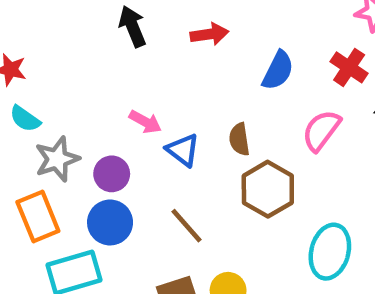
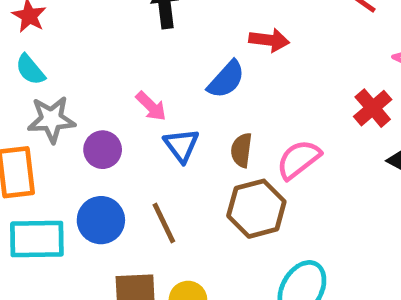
red arrow: (209, 34) -> (269, 40), moved
blue semicircle: (278, 71) -> (226, 79), moved
pink semicircle: (321, 130) -> (299, 159), moved
blue circle: (110, 222) -> (101, 220), moved

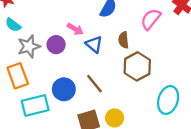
purple circle: (103, 150) -> (56, 45), moved
pink semicircle: (299, 159) -> (151, 19), moved

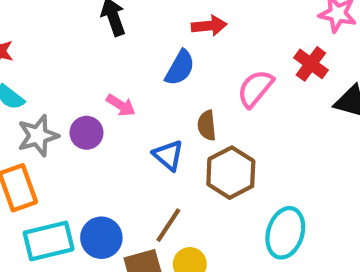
blue triangle: (94, 44) -> (168, 155), moved
brown line: (94, 84) -> (168, 225), moved, turned 72
blue circle: (64, 89) -> (101, 238), moved

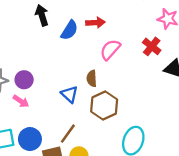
blue semicircle: (180, 68) -> (69, 30), moved
pink semicircle: (255, 89) -> (110, 50), moved
pink arrow: (121, 105) -> (21, 101), moved

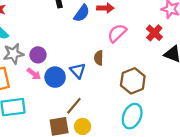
brown hexagon: (104, 106) -> (133, 81), moved
blue circle: (30, 139) -> (55, 77), moved

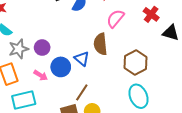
brown semicircle: (99, 58) -> (100, 44), size x1.5
pink arrow: (34, 74) -> (41, 75), moved
cyan ellipse: (132, 116) -> (139, 96), turned -40

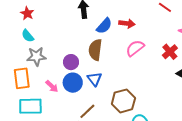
brown semicircle: (100, 44) -> (95, 50), moved
purple circle: (42, 48) -> (71, 62), moved
brown hexagon: (135, 63) -> (123, 101), moved

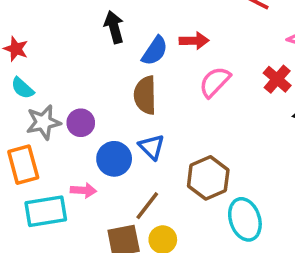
purple circle: (71, 62) -> (81, 123), moved
pink arrow: (52, 86) -> (83, 190), moved, turned -32

